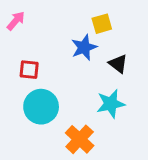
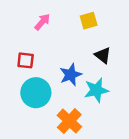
pink arrow: (16, 21) -> (42, 22), moved
blue star: (84, 47) -> (71, 75), moved

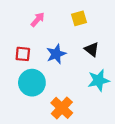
blue star: (71, 75) -> (56, 54), moved
cyan star: (96, 90) -> (99, 80), moved

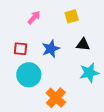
black triangle: (92, 49) -> (83, 45), turned -32

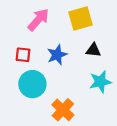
yellow square: (72, 16) -> (80, 18), size x1.5
pink arrow: (34, 17) -> (38, 20), size x1.5

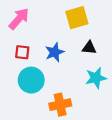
pink arrow: (38, 20) -> (19, 19), moved
orange cross: (63, 110) -> (60, 105), turned 35

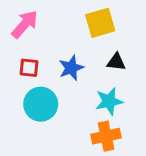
cyan star: (96, 78) -> (109, 101), moved
orange cross: (60, 105) -> (106, 136), moved

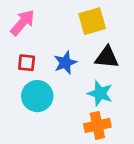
black triangle: (116, 62) -> (107, 57), size x1.4
cyan star: (109, 101) -> (100, 93), turned 30

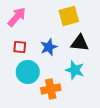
orange cross: (97, 125) -> (51, 89), moved

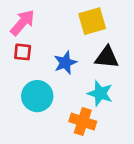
red square: (20, 47) -> (23, 52), moved
orange cross: (51, 89) -> (83, 121), moved, turned 30

